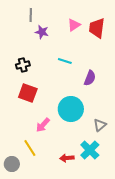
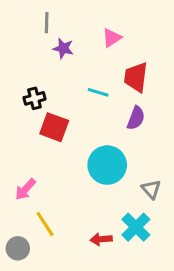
red trapezoid: (97, 28) -> (136, 77), moved
red square: (28, 93) -> (54, 127), moved
pink arrow: (43, 125) -> (25, 189), moved
gray triangle: (100, 125) -> (151, 189), turned -32

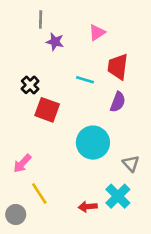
black cross: (34, 98) -> (30, 85), turned -30

